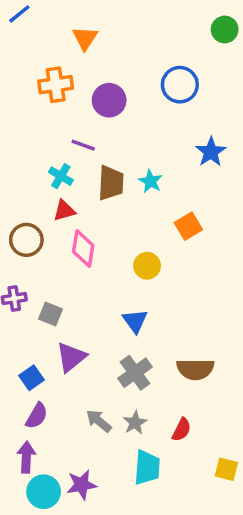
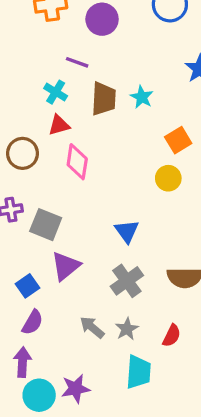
yellow circle: (147, 266) -> (168, 178), moved
gray square: (50, 314) -> (46, 225), size x1.4

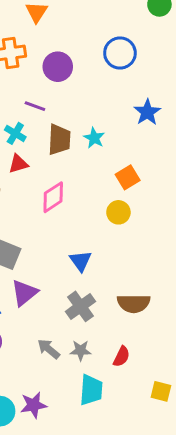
pink diamond: (77, 162) -> (53, 197), moved, turned 48
gray star: (127, 329) -> (81, 350), turned 30

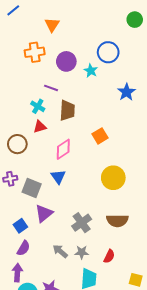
cyan star: (94, 138) -> (91, 71), moved
orange square: (128, 177) -> (100, 136), moved
yellow circle: (118, 212) -> (113, 178), moved, size x1.5
blue triangle: (81, 261) -> (58, 177), moved

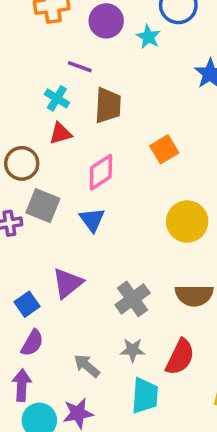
gray square: (32, 188) -> (43, 206), moved
gray arrow: (60, 251) -> (87, 366), moved
red semicircle: (109, 256) -> (180, 357), size x1.5

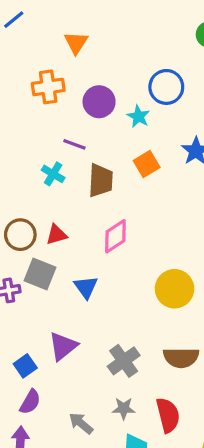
red triangle: (60, 134) -> (56, 235), moved
orange square: (164, 149) -> (147, 164), moved
pink diamond: (101, 172) -> (115, 236), moved
red semicircle: (180, 357) -> (168, 415), turned -40

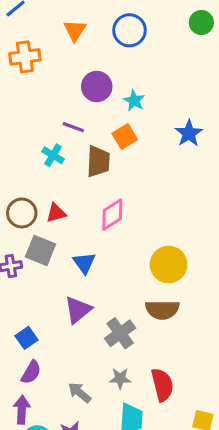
orange cross: (48, 87) -> (25, 57), moved
blue circle: (166, 87) -> (130, 30), moved
orange square: (147, 164) -> (125, 136), moved
purple triangle: (63, 346) -> (78, 310), moved
brown semicircle: (181, 358) -> (162, 310), moved

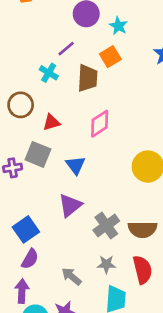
purple line: (73, 127) -> (66, 49), turned -60
brown circle: (22, 213) -> (21, 105), moved
brown semicircle: (162, 310) -> (142, 229), moved
blue square: (26, 338) -> (26, 229), size x1.4

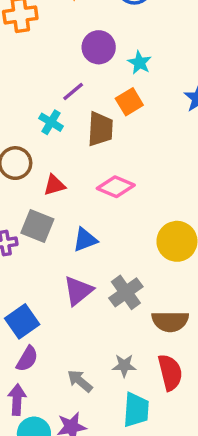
pink diamond: (100, 124) -> (116, 187), turned 56
blue triangle: (75, 165) -> (85, 240), turned 45
gray cross: (106, 225) -> (126, 292), moved

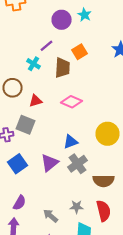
cyan star: (140, 63) -> (84, 15), moved
blue triangle: (85, 240) -> (70, 142), moved
blue square: (22, 321) -> (18, 164), moved

